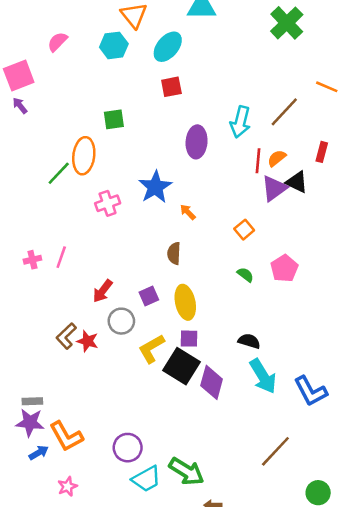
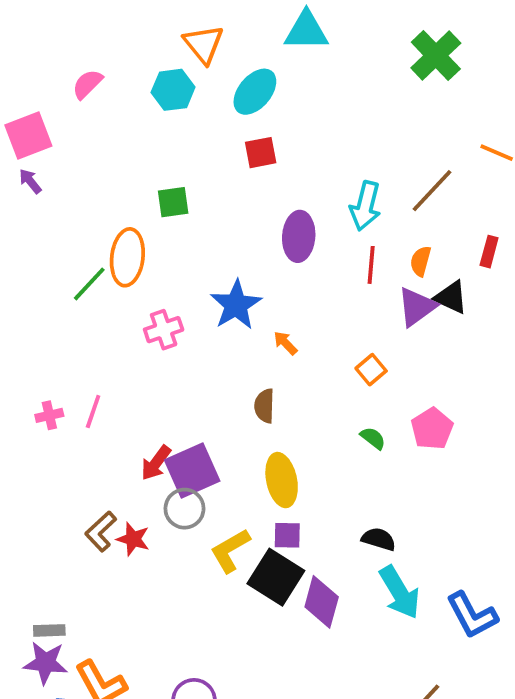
orange semicircle: (277, 158) -> (421, 261), turned -36
red line: (258, 161) -> (371, 265), moved
purple square: (149, 296) -> (192, 471), moved, size x1.8

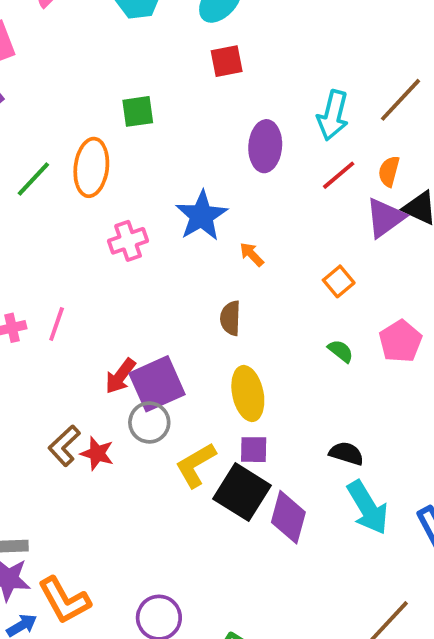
red line: (371, 265) -> (339, 175), turned 45
green line: (89, 284) -> (33, 179), moved

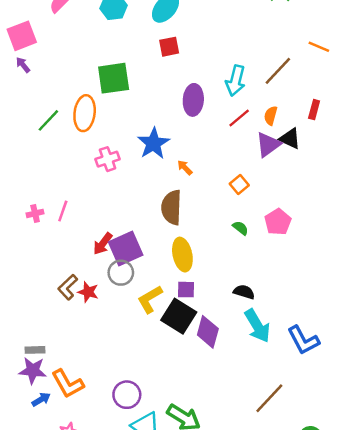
green square: (138, 111) -> (114, 78), size x1.6
brown semicircle: (230, 318) -> (172, 207), size x1.6

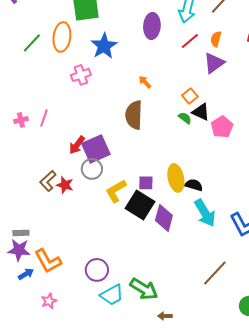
black triangle: (290, 139) -> (201, 112), moved
blue star: (153, 143) -> (104, 46), moved
green semicircle: (240, 228) -> (185, 118), moved
yellow ellipse: (182, 255) -> (176, 178), moved

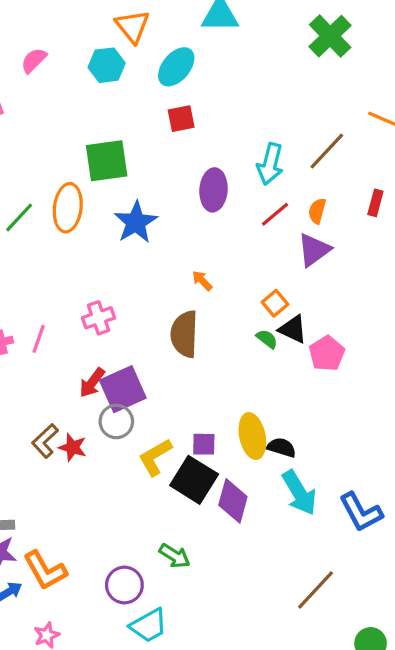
pink cross: (81, 75) -> (99, 318), moved
green arrow: (144, 289) -> (175, 556), moved, size x0.7

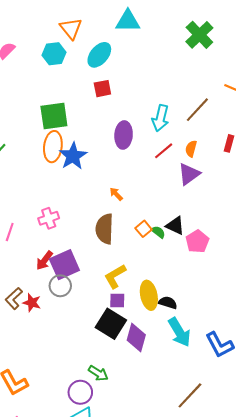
orange ellipse: (68, 208) -> (53, 147), moved
orange square: (275, 303) -> (144, 229), moved
yellow L-shape: (155, 457) -> (115, 276), moved
purple circle: (124, 585) -> (80, 392), moved

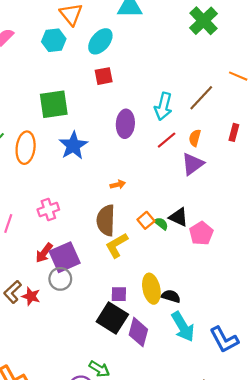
orange ellipse: (53, 147) -> (26, 148), moved
orange arrow: (116, 194) -> (118, 185), turned 120
yellow L-shape: (115, 276) -> (117, 245), moved

